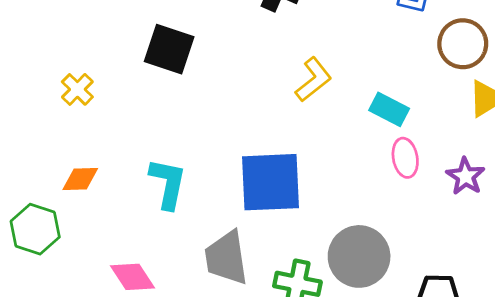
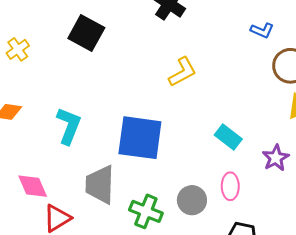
cyan rectangle: (389, 109) -> (228, 137), moved
pink ellipse: (405, 158) -> (230, 186), moved
gray circle: (359, 256) -> (192, 200), size x0.7

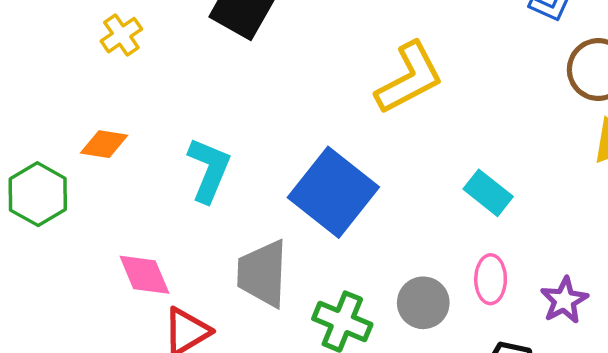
yellow L-shape: (182, 72) -> (409, 78), size x1.4
blue square: (140, 138) -> (333, 192), turned 30
purple star: (276, 158) -> (564, 300), moved

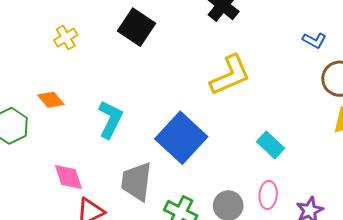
orange diamond: (104, 144) -> (51, 100), turned 36

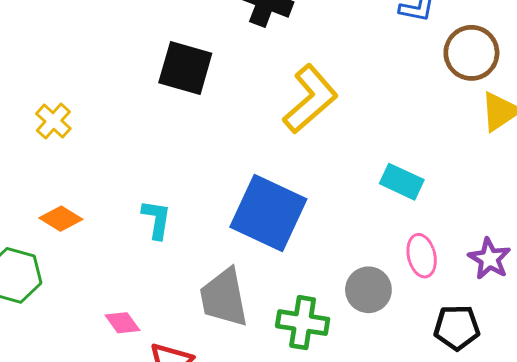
black square: (137, 27) -> (185, 68), moved
cyan L-shape: (110, 119) -> (156, 219), size x0.7
pink diamond: (68, 177) -> (122, 323), size x0.7

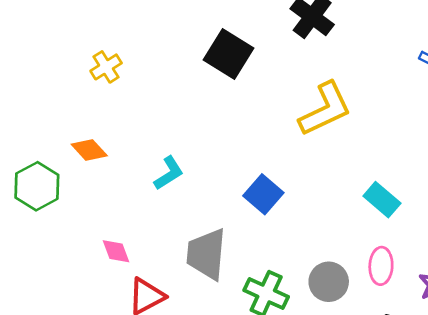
blue square: (268, 213) -> (263, 194), size x0.6
cyan L-shape: (156, 219) -> (169, 173), turned 33

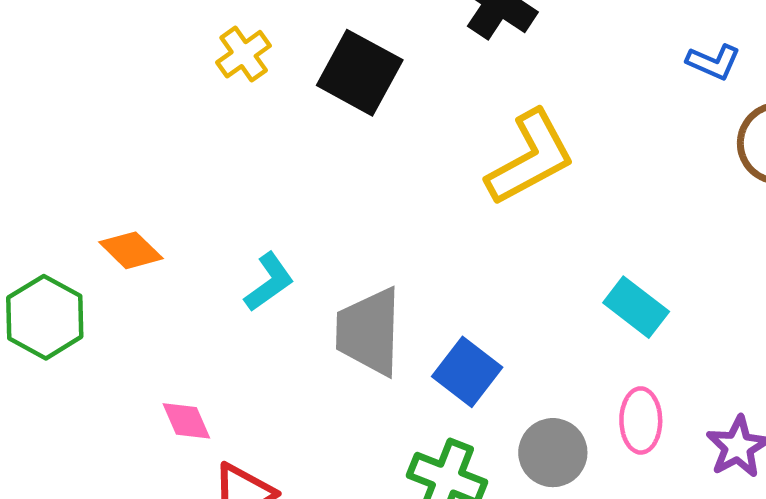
yellow cross: (106, 67) -> (244, 54), moved
blue square: (263, 194) -> (467, 372), moved
gray trapezoid: (206, 254) -> (369, 332), moved

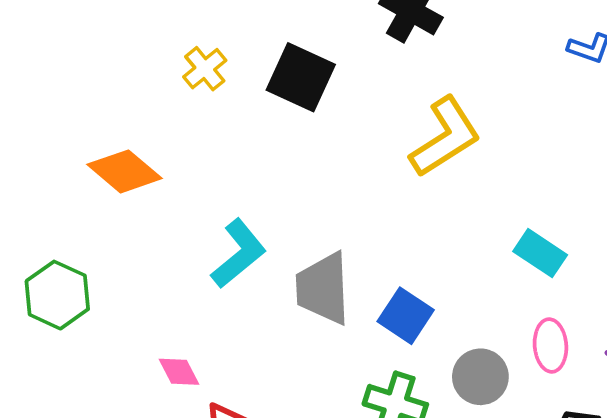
orange diamond: (131, 250) -> (125, 171), moved, size x1.4
cyan L-shape: (269, 282) -> (239, 254), size x1.4

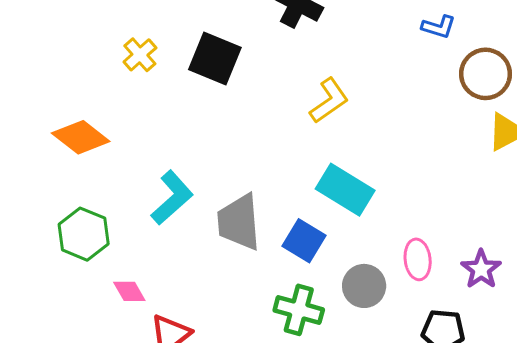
yellow L-shape: (445, 137) -> (329, 101), size x0.7
cyan rectangle: (540, 253) -> (345, 190), moved, size x1.4
green hexagon: (57, 295) -> (84, 234), moved

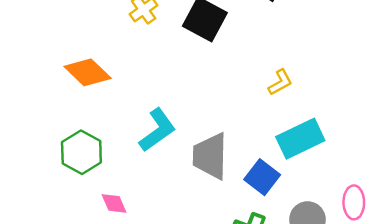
yellow L-shape: (329, 101) -> (280, 82), moved, size x0.7
cyan rectangle: (345, 190) -> (300, 139), turned -63

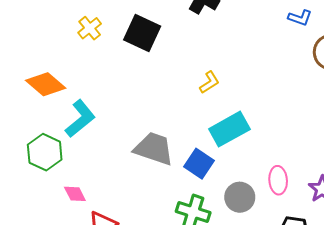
cyan L-shape: (157, 130) -> (80, 119), moved
gray trapezoid: (210, 156) -> (154, 149), turned 111

